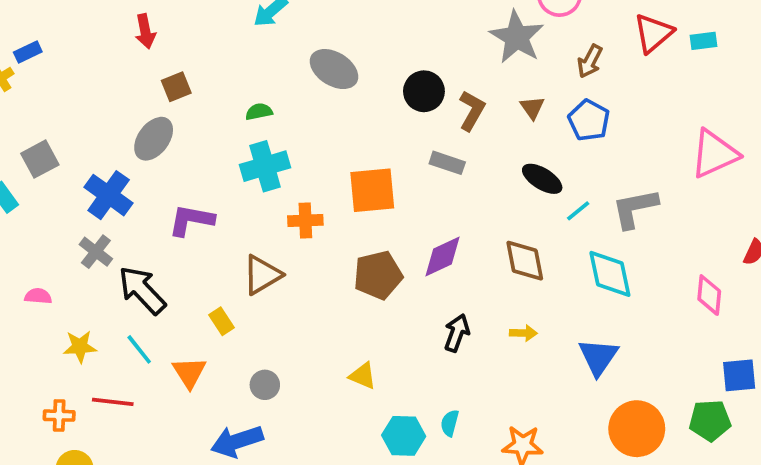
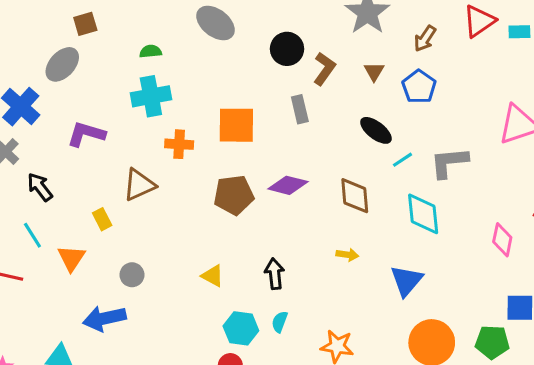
gray rectangle: (447, 163) -> (300, 109), turned 52
purple diamond: (443, 257) -> (288, 185), turned 33
black arrow: (142, 290) -> (40, 187), size x0.7
black arrow: (457, 333) -> (275, 274), moved, turned -32

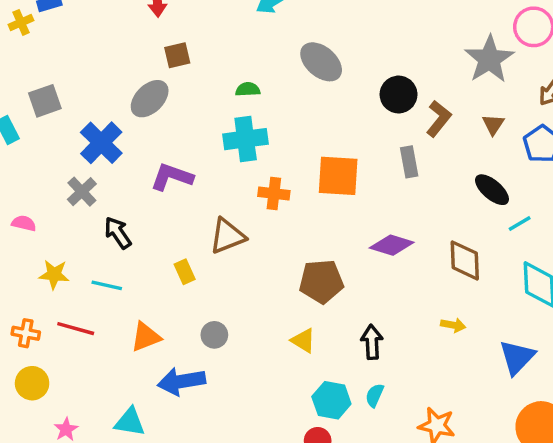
brown pentagon: (234, 195) -> (321, 281), moved
cyan line: (32, 235) -> (107, 285), turned -48
orange triangle: (71, 258) -> (146, 337), moved, turned 32

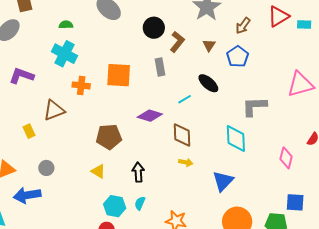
cyan cross: (246, 139) -> (65, 54), turned 35
cyan line: (520, 224) -> (185, 99), moved
brown diamond: (465, 260) -> (182, 135), moved

